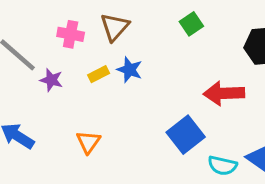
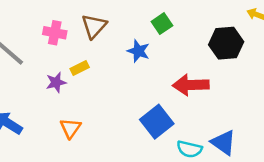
blue star: (130, 70) -> (138, 51), moved
purple star: (51, 80) -> (56, 82), moved, turned -30

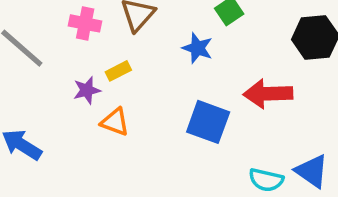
blue square: (157, 122) -> (208, 122), moved, turned -32
orange triangle: (70, 128) -> (115, 122), moved, turned -45

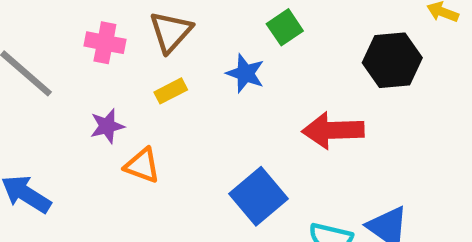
yellow rectangle: (118, 71) -> (171, 91), moved
blue square: (208, 122) -> (258, 196), moved, turned 30

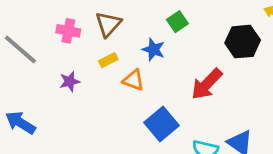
red arrow: (333, 130) -> (207, 84), turned -44
orange triangle: (142, 165) -> (134, 80), moved

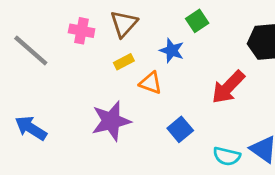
purple star: (70, 81) -> (111, 121), moved, size x1.8
blue square: (161, 124) -> (180, 129), size x0.7

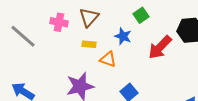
yellow rectangle: (124, 62) -> (89, 44), turned 32
red arrow: (228, 87) -> (160, 47), moved

